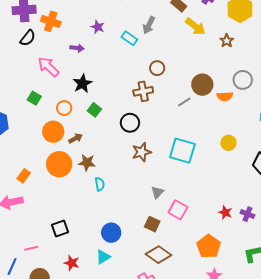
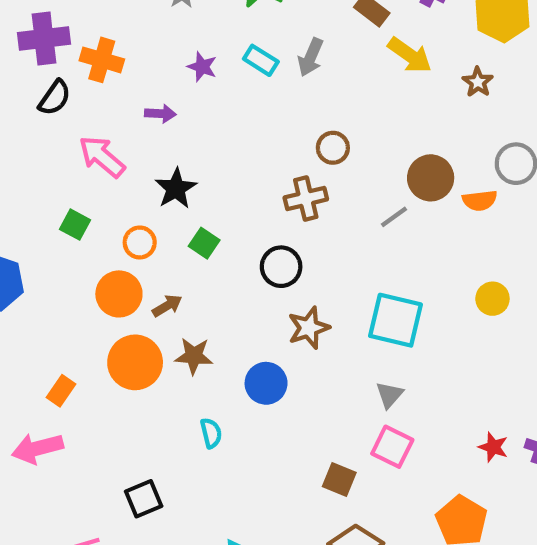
cyan rectangle: (129, 38) -> (261, 60), moved
cyan semicircle: (100, 184) -> (211, 433), moved
gray triangle: (157, 192) -> (389, 395), moved
blue circle: (111, 233) -> (266, 383), moved

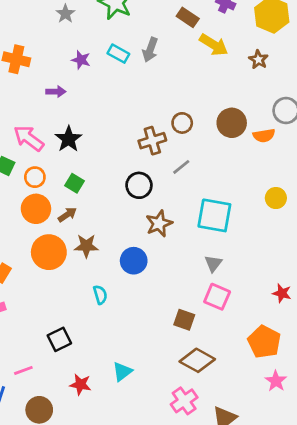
brown circle: (333, 148) -> (182, 123), moved
pink arrow: (102, 157) -> (29, 138), moved
gray line: (394, 217) -> (181, 167), moved
orange circle: (140, 243) -> (35, 177), moved
green square: (204, 243) -> (74, 183), moved

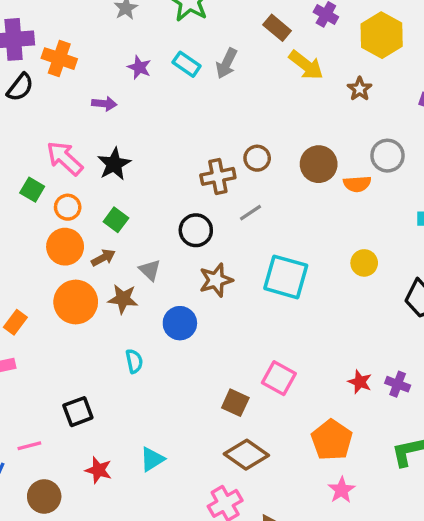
gray triangle: (213, 264) -> (150, 270), moved, turned -30

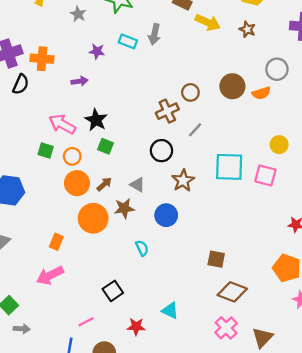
green square: (116, 220) -> (106, 146), moved
pink square: (279, 378) -> (265, 175), moved
cyan triangle: (152, 459) -> (170, 311), turned -48

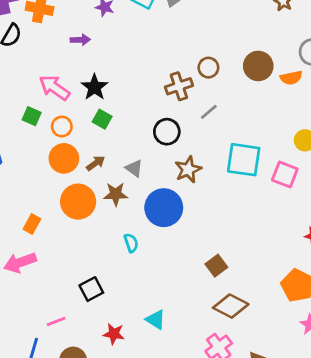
blue circle: (166, 215) -> (164, 208), size x1.4
brown square: (216, 259) -> (216, 266), turned 36

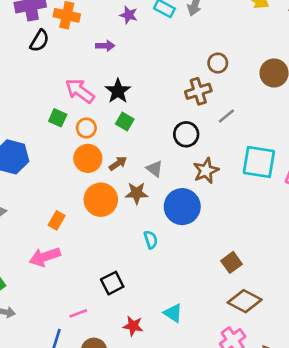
brown circle: (208, 68) -> (218, 63), moved

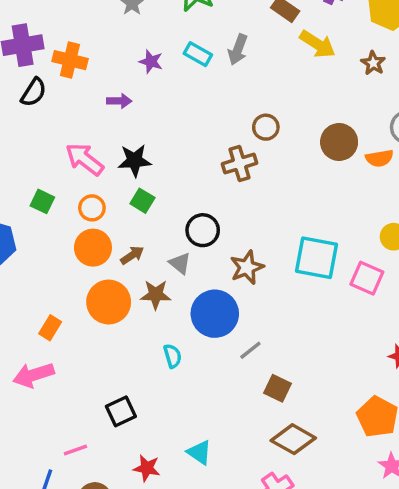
black star: (118, 91) -> (135, 161), turned 30
gray line: (226, 116) -> (250, 350), moved
green square: (58, 118) -> (42, 201), moved
black circle: (186, 134) -> (203, 230), moved
brown square: (232, 262) -> (277, 388), turned -30

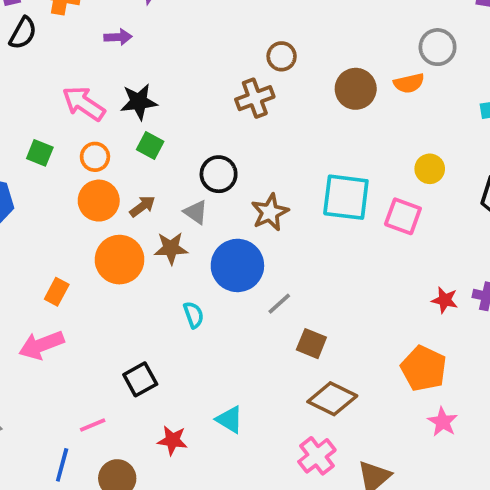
brown circle: (339, 142) -> (356, 89), moved

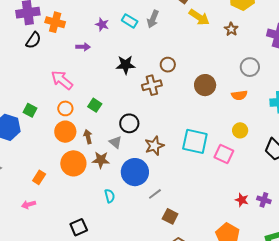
orange semicircle: (409, 83) -> (239, 95), moved
black star: (139, 102) -> (126, 65), moved
green square: (40, 153) -> (30, 110), moved
brown arrow: (142, 206) -> (88, 137), turned -72
pink arrow: (41, 345) -> (29, 205), size x0.6

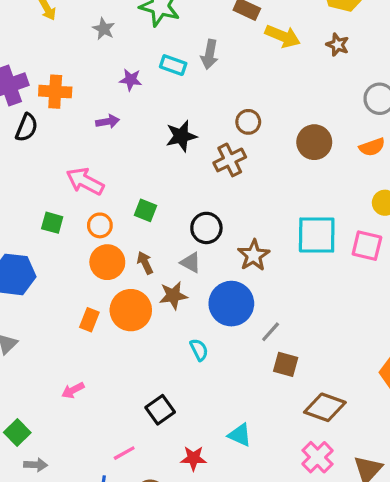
green square: (30, 110) -> (52, 223), moved
orange rectangle: (39, 177) -> (89, 320), moved
brown square: (170, 216) -> (286, 364), moved

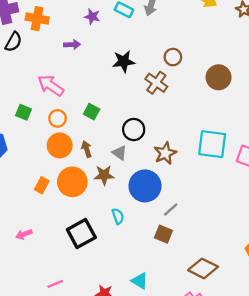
brown cross: (230, 160) -> (156, 83), turned -35
brown square: (286, 364) -> (163, 234), moved
black square: (160, 410) -> (81, 234), moved, size x1.4

